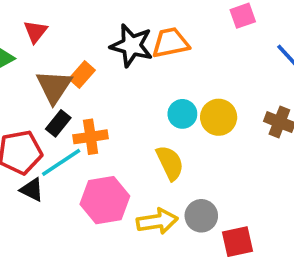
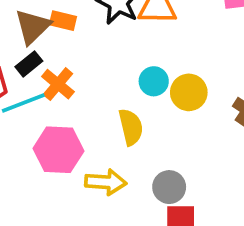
orange rectangle: (82, 74) -> (63, 21), turned 50
orange cross: (91, 137) -> (58, 84), turned 36
gray circle: (201, 216) -> (169, 187), moved

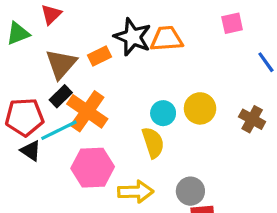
orange rectangle: (63, 21) -> (99, 56), moved, turned -35
cyan circle: (154, 81) -> (163, 113), moved
orange cross: (58, 84) -> (87, 111), size x1.4

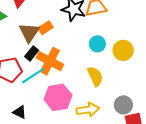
orange rectangle: (99, 56) -> (46, 28), moved
cyan circle: (163, 113) -> (97, 44), moved
black triangle: (31, 151) -> (20, 112), moved

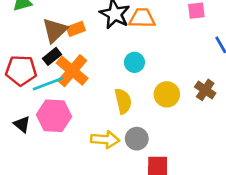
yellow circle: (123, 50) -> (167, 94), moved
pink hexagon: (58, 97) -> (54, 116), moved
gray circle: (123, 105) -> (137, 139), moved

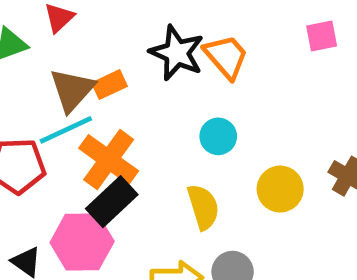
orange trapezoid: (142, 18) -> (226, 57), turned 52
black rectangle: (52, 56) -> (112, 202), moved, size x1.5
cyan line: (48, 84) -> (66, 130), moved

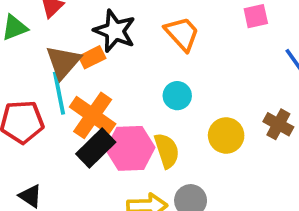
black star: (177, 53) -> (115, 31), moved
cyan line: (66, 130) -> (59, 93), turned -75
pink hexagon: (82, 242) -> (130, 148), moved

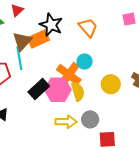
orange rectangle: (92, 57) -> (38, 39), size x1.5
orange cross: (93, 115) -> (69, 75), moved

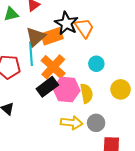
orange trapezoid: (88, 27) -> (84, 28), moved
orange cross: (69, 75) -> (53, 67), moved

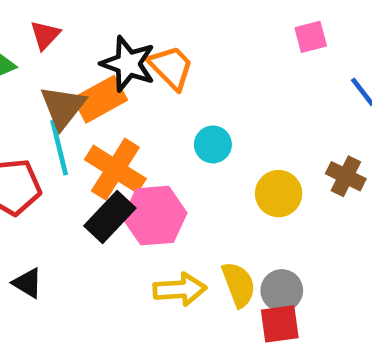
yellow semicircle: (87, 93) -> (239, 285), moved
gray circle: (96, 123) -> (282, 290), moved

